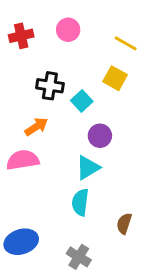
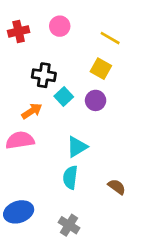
cyan square: (82, 101) -> (64, 96), moved
purple circle: (100, 136) -> (96, 100), moved
brown semicircle: (124, 224) -> (117, 187), moved, turned 108

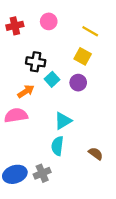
gray cross: (69, 225) -> (42, 173), moved, turned 35

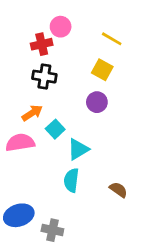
red cross: (15, 26) -> (42, 44), moved
cyan square: (52, 79) -> (55, 129), moved
gray cross: (42, 173) -> (52, 230), moved, turned 35

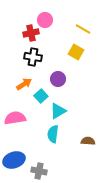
purple circle: (97, 102) -> (58, 79), moved
pink semicircle: (20, 143) -> (15, 118), moved
brown semicircle: (118, 190) -> (88, 141), turned -32

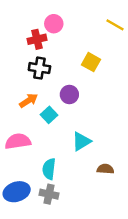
yellow line: (83, 29) -> (115, 25), moved
cyan triangle: (58, 111) -> (81, 141), moved
cyan semicircle: (53, 134) -> (49, 169), moved
gray cross: (39, 171) -> (49, 194), moved

